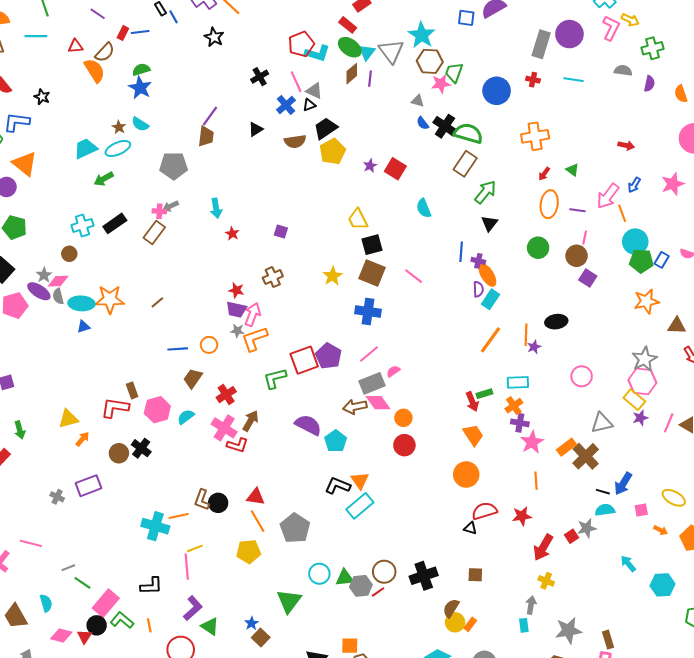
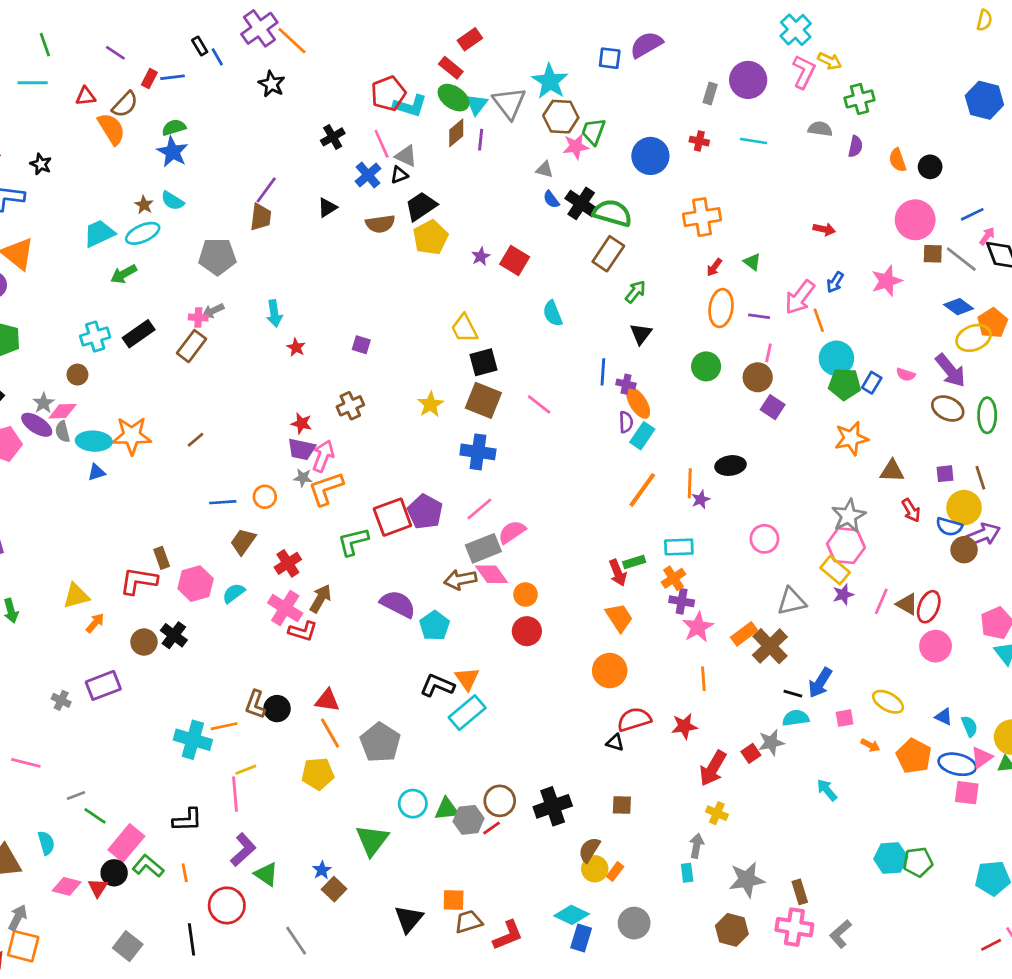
gray rectangle: (541, 44) -> (710, 94), size x0.6
green arrow: (485, 192) -> (635, 292), size x0.7
pink semicircle: (393, 371) -> (512, 532), size x1.5
cyan hexagon: (663, 585) -> (891, 858), moved

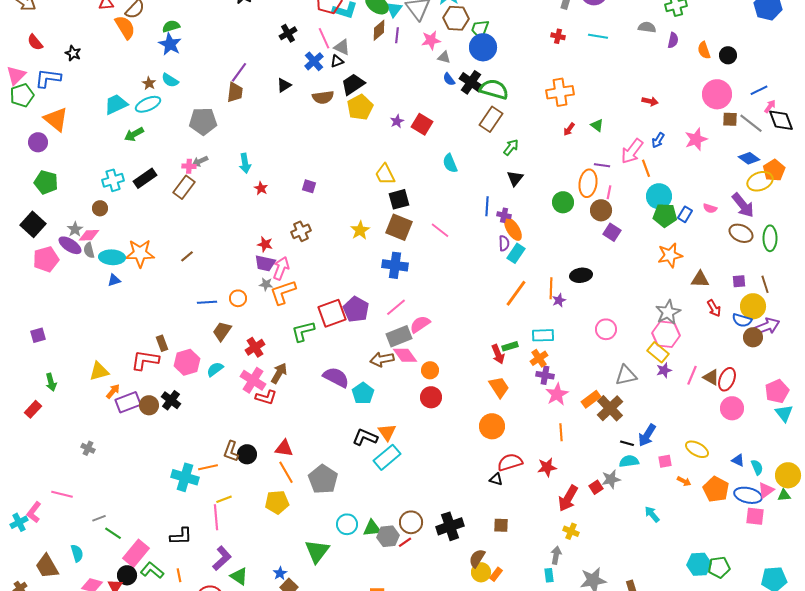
pink star: (576, 146) -> (431, 40), moved
blue circle: (650, 156) -> (483, 47), moved
orange ellipse: (721, 308) -> (588, 183), moved
purple rectangle: (103, 685) -> (128, 402), moved

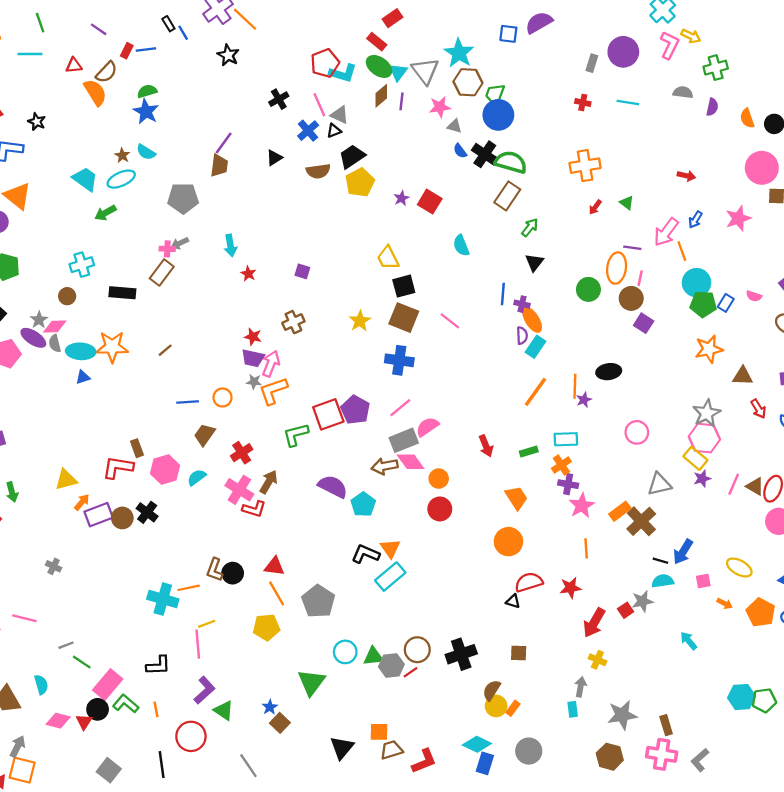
cyan trapezoid: (116, 104) -> (85, 179), turned 60
black rectangle: (145, 178) -> (122, 293), moved, turned 40
red arrow: (498, 354) -> (486, 446), moved

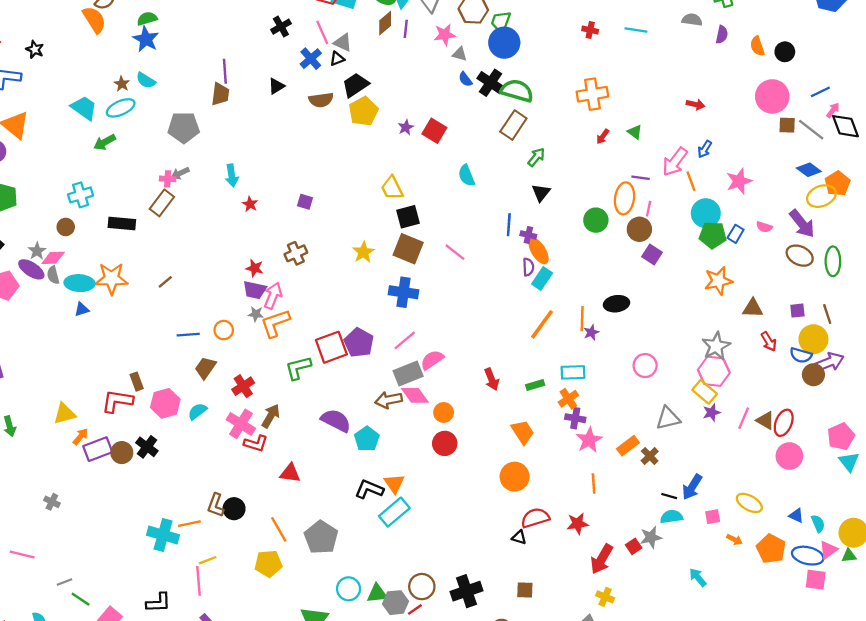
purple line: (224, 143) -> (225, 71), turned -40
pink star: (738, 218) -> (739, 181), moved
brown cross: (641, 521) -> (650, 456), size x0.6
red triangle: (274, 566) -> (290, 473), moved

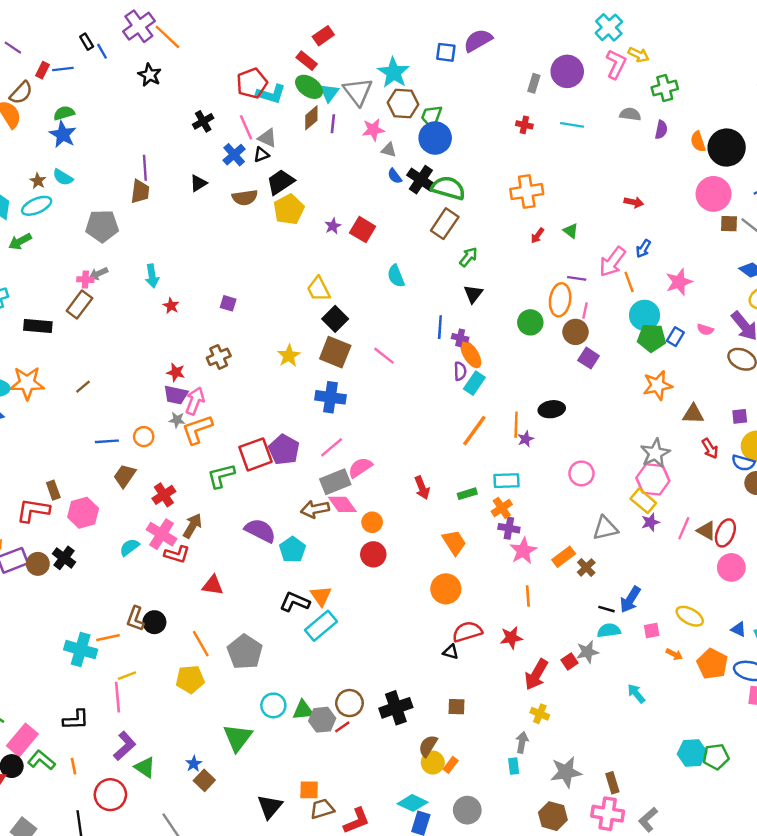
black circle: (785, 52) -> (727, 148), size x1.8
black square: (408, 217) -> (335, 319), turned -30
cyan semicircle: (197, 411) -> (129, 547), moved

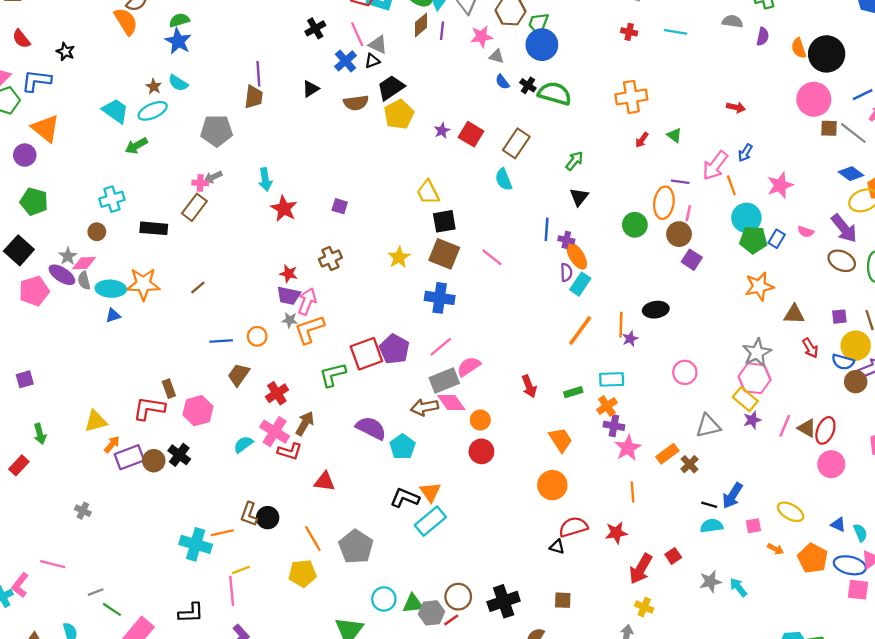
black cross: (421, 180) -> (528, 85), size x0.6
brown rectangle: (445, 224) -> (516, 143), moved
red star: (171, 306) -> (284, 209), size x1.6
black square: (335, 319) -> (444, 221), turned 35
gray star: (587, 652) -> (710, 582), moved

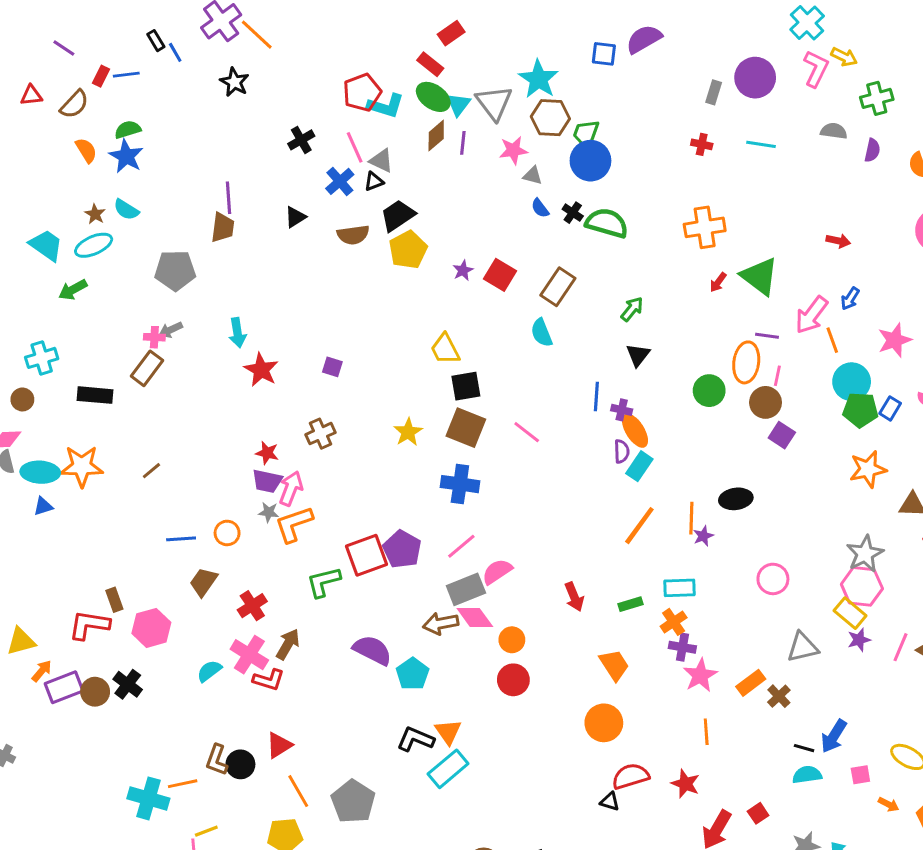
orange semicircle: (126, 21) -> (86, 150), moved, size x0.7
green triangle: (674, 135) -> (760, 276), size x2.0
red triangle: (325, 482) -> (279, 745), moved, turned -40
red star: (616, 533) -> (685, 784), turned 30

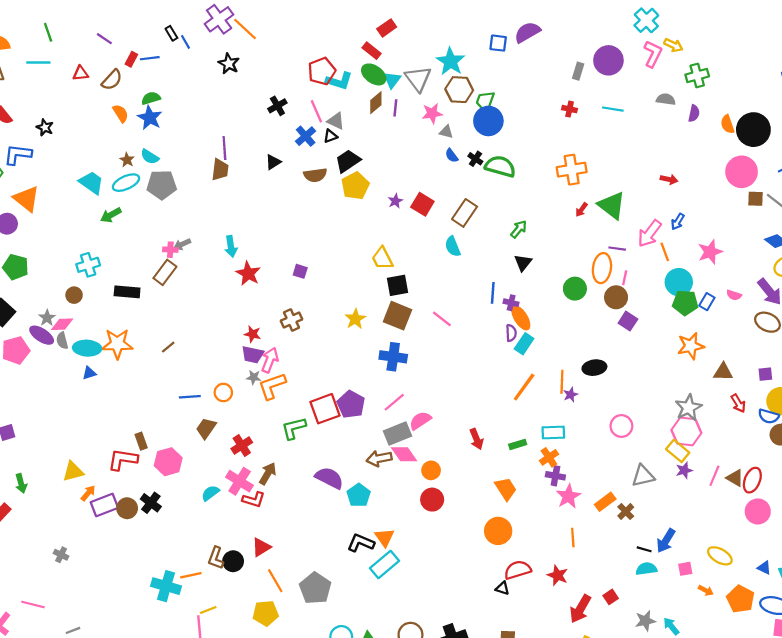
gray pentagon: (175, 270) -> (162, 185), moved

